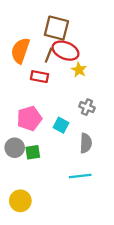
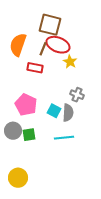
pink pentagon: (29, 118) -> (26, 105), turned -30
gray semicircle: (86, 143) -> (68, 113), moved
cyan line: (80, 176) -> (64, 138), moved

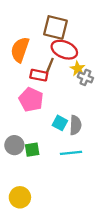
brown line: (43, 49) -> (50, 65), moved
gray cross: (77, 95) -> (85, 77), moved
pink pentagon: (26, 105) -> (31, 100), moved

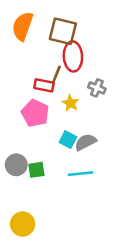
orange semicircle: (20, 50) -> (23, 26), moved
red ellipse: (64, 50) -> (73, 56), turned 65
yellow star: (78, 69) -> (70, 103), moved
gray semicircle: (75, 125) -> (86, 142), turned -120

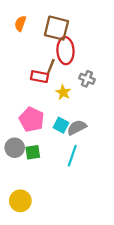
orange semicircle: (23, 26) -> (20, 24), size x0.6
pink pentagon: (35, 113) -> (32, 119), moved
cyan line: (81, 174) -> (72, 156), turned -65

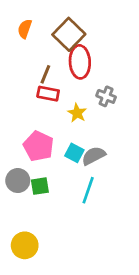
brown square: (56, 28) -> (69, 34), turned 30
brown line: (51, 66) -> (45, 74), moved

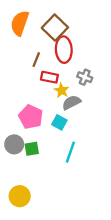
orange semicircle: (25, 29) -> (20, 23), size x1.6
red rectangle: (48, 94) -> (49, 77), moved
gray semicircle: (94, 156) -> (71, 102), moved

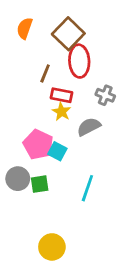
orange semicircle: (20, 23) -> (25, 28), size x0.7
yellow star: (62, 90) -> (61, 112), moved
cyan square: (59, 122) -> (57, 151), moved
yellow circle: (20, 196) -> (52, 247), moved

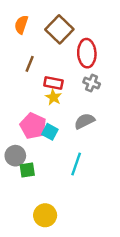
red ellipse: (79, 61) -> (87, 53), moved
brown line: (45, 73) -> (30, 64), moved
gray semicircle: (89, 127) -> (84, 121), moved
green square: (40, 184) -> (27, 170), moved

